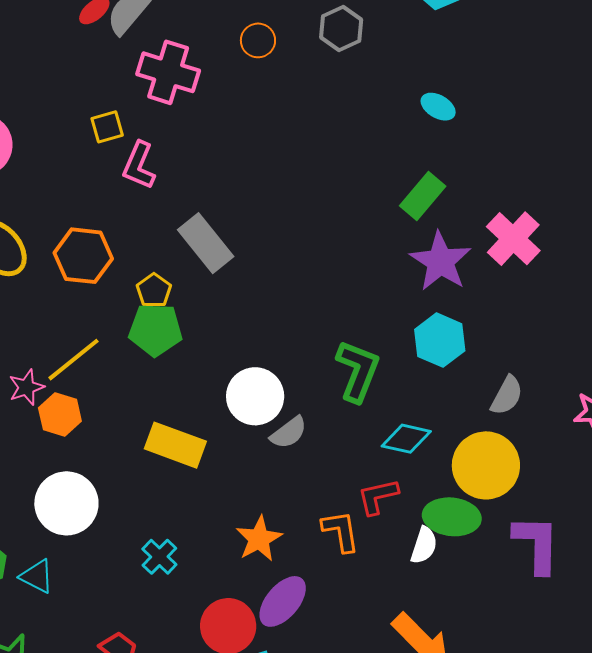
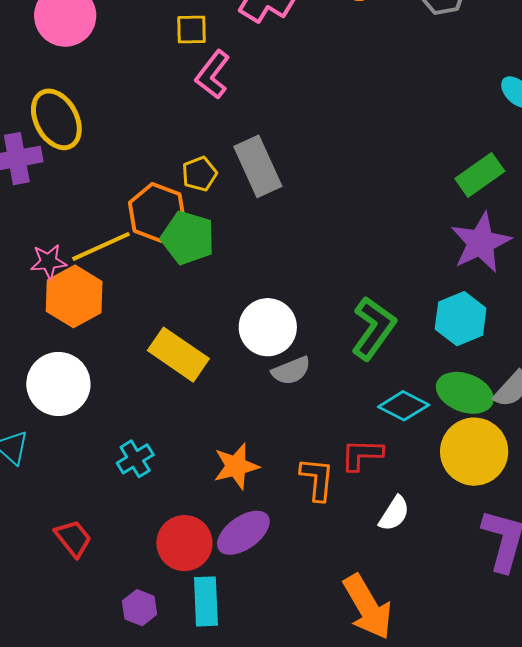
orange hexagon: (83, 256) -> (157, 213), moved
yellow pentagon: (154, 291) -> (199, 174), moved
orange hexagon: (60, 415) -> (74, 296), size x1.4
green ellipse: (452, 517) -> (465, 393), moved

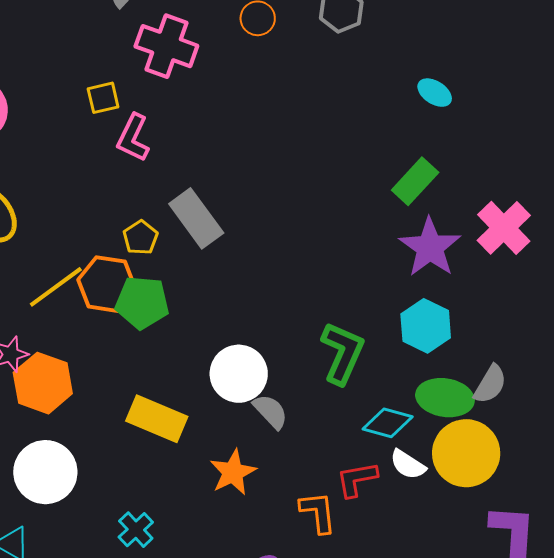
yellow line: (101, 246) -> (56, 287), moved
gray semicircle: (291, 371) -> (271, 411), turned -99
orange star: (236, 466) -> (233, 472), moved
white semicircle: (394, 514) -> (408, 465), moved, turned 102

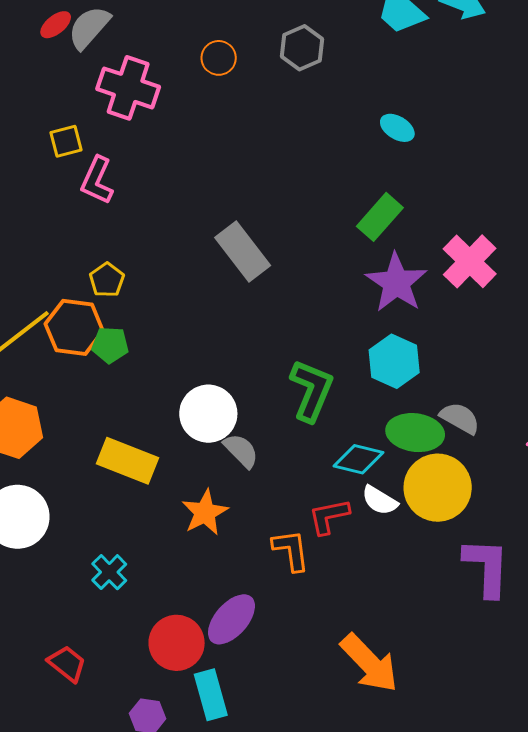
gray rectangle: (196, 218) -> (243, 252), moved
green pentagon: (142, 303) -> (110, 345), size x0.7
gray semicircle: (490, 384) -> (460, 418), turned -90

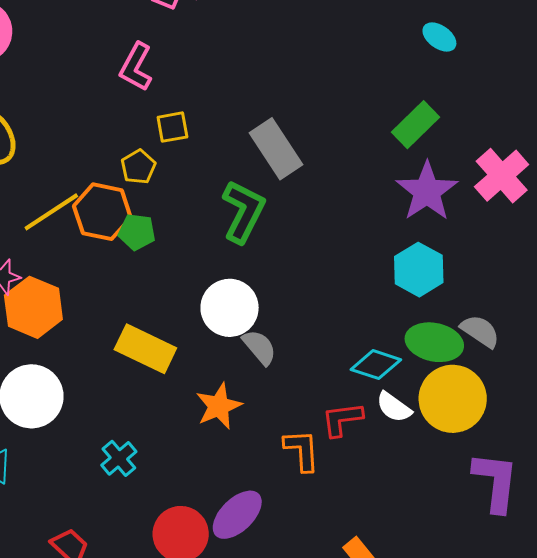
yellow square: (66, 141) -> (172, 127), moved
green L-shape: (312, 390) -> (243, 212), moved

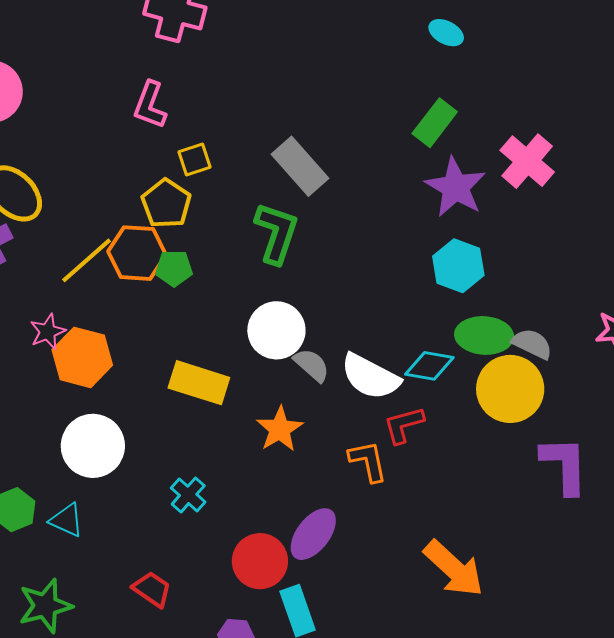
yellow pentagon: (138, 167) -> (166, 204), size x1.4
gray semicircle: (480, 331) -> (532, 344), moved
white semicircle: (394, 407) -> (370, 377), moved, size x1.6

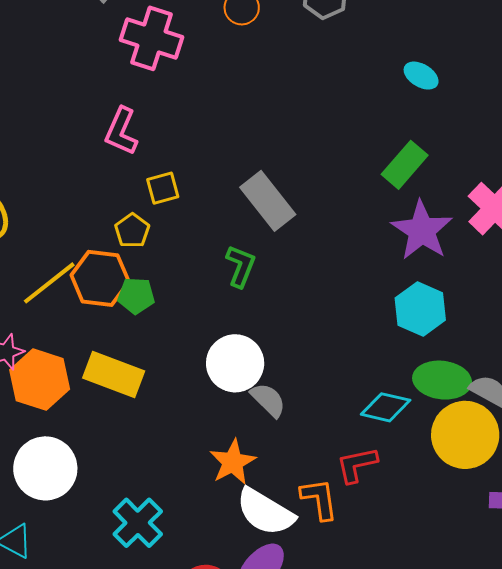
yellow pentagon: (166, 204) -> (132, 231), size x0.7
green L-shape: (277, 233) -> (241, 266), size x0.7
white semicircle: (370, 377) -> (265, 512), moved
yellow rectangle: (199, 383) -> (114, 375), moved
cyan cross: (188, 495) -> (138, 523), size x1.4

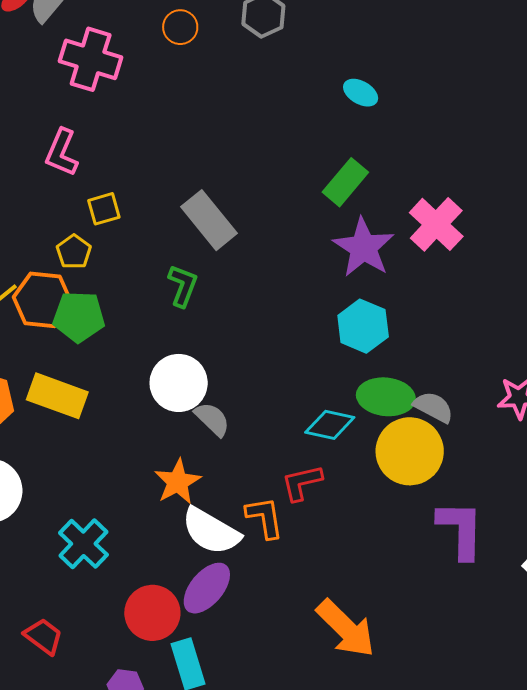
green pentagon: (136, 296) -> (79, 317), size x1.4

